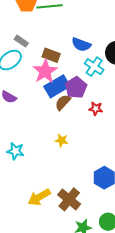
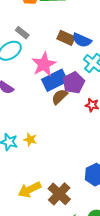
brown rectangle: (51, 55) -> (66, 38), moved
yellow star: (62, 140) -> (30, 140), moved

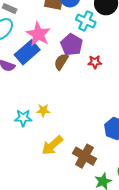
blue rectangle: (55, 80) -> (27, 52), moved
yellow arrow: (29, 190) -> (52, 145), moved

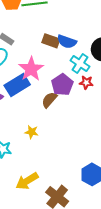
red star: (95, 62) -> (86, 82), moved
yellow star: (43, 110) -> (32, 132), moved

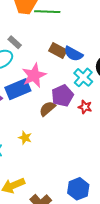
red star: (86, 82) -> (85, 107), moved

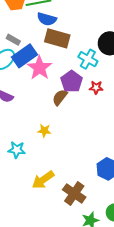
brown rectangle: (58, 50) -> (57, 38), size x1.4
blue semicircle: (73, 54) -> (47, 19), moved
blue rectangle: (18, 89) -> (25, 56), moved

